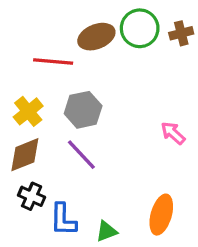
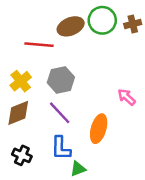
black cross: (32, 196) -> (22, 155), moved
orange ellipse: (161, 215) -> (99, 129), moved
blue L-shape: (63, 220) -> (61, 148), moved

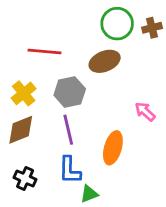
brown ellipse: (71, 26) -> (105, 61), moved
purple line: (60, 113) -> (68, 130), turned 30

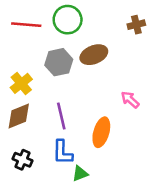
green circle: (117, 24) -> (68, 20), moved
red line: (45, 52) -> (26, 25), moved
gray hexagon: (70, 92) -> (59, 62), moved

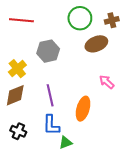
green circle: (68, 20) -> (80, 18), moved
brown ellipse: (94, 55) -> (96, 44), moved

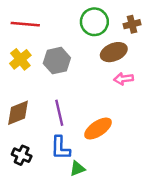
yellow cross: (17, 69) -> (20, 59), moved
pink arrow: (107, 82) -> (123, 79), moved, turned -49
orange ellipse: (83, 109) -> (98, 129), turned 40

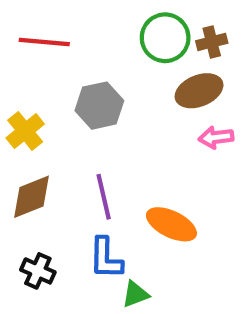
brown cross: (132, 24) -> (212, 42), moved
yellow cross: (20, 59) -> (25, 131), moved
orange ellipse: (98, 129) -> (171, 224), turned 60

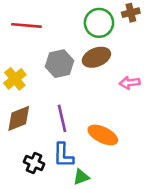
brown cross: (212, 42) -> (131, 13), moved
brown ellipse: (199, 91) -> (96, 57), moved
black cross: (38, 271) -> (34, 163), moved

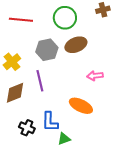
green circle: (99, 23) -> (65, 18), moved
pink arrow: (130, 83) -> (95, 76), moved
purple line: (62, 118) -> (40, 81), moved

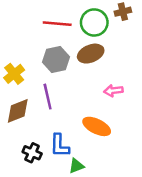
green circle: (65, 18) -> (94, 22), moved
red line: (21, 20) -> (57, 24), moved

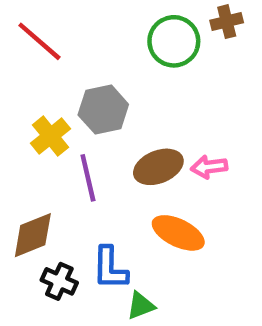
red line: (57, 24) -> (39, 41), moved, turned 36
brown ellipse: (91, 54) -> (158, 167), moved
yellow cross: (14, 74) -> (50, 136), moved
brown diamond: (18, 111) -> (33, 235), moved

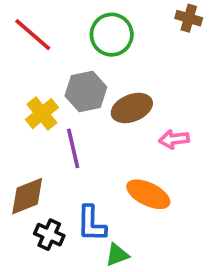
brown cross: (227, 22) -> (189, 18), turned 30
green circle: (174, 41) -> (112, 35), moved
brown ellipse: (158, 167) -> (132, 108), moved

